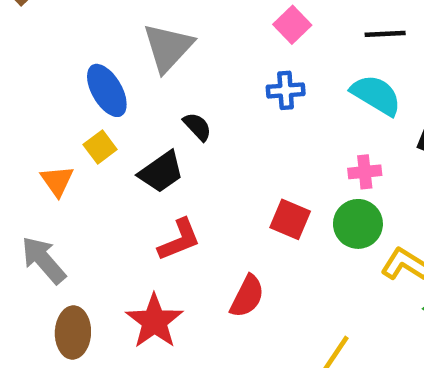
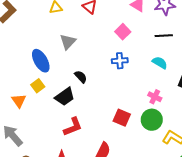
gray triangle: (168, 47) -> (68, 42), size x0.7
cyan semicircle: (376, 95) -> (160, 63), size x0.7
pink cross: (365, 172) -> (155, 97), turned 32

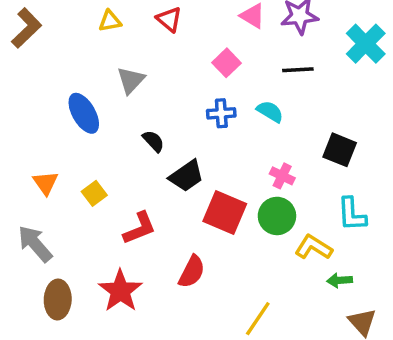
cyan semicircle: (160, 63) -> (270, 112), moved
yellow square: (38, 86) -> (94, 193), moved
black trapezoid: (65, 97) -> (186, 176), moved
red square: (122, 118) -> (225, 212), size x1.4

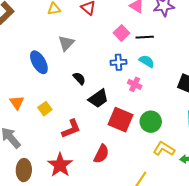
black line: (298, 70) -> (145, 37), moved
pink cross: (282, 176) -> (135, 84), moved
yellow L-shape: (314, 247) -> (164, 149), moved

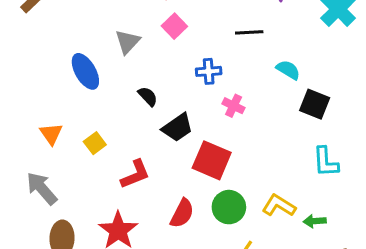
pink square: (122, 33) -> (174, 26), moved
cyan semicircle: (147, 61) -> (288, 70), moved
green circle: (151, 122) -> (229, 207), moved

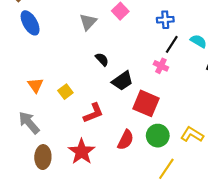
black line: (249, 32) -> (172, 44), moved, turned -54
blue ellipse: (85, 71) -> (30, 23), moved
blue cross: (209, 71) -> (165, 20), moved

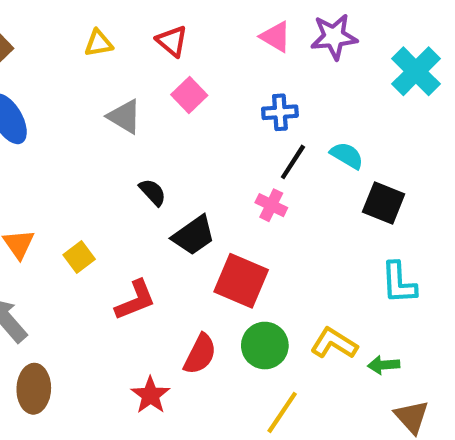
gray triangle: (88, 22) -> (124, 117), turned -42
red star: (82, 152) -> (150, 395), moved, size x0.7

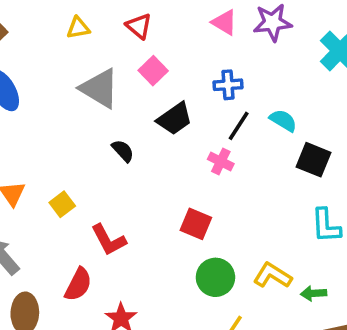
gray triangle: (124, 117) -> (100, 88), size x1.4
black trapezoid: (194, 235) -> (174, 119), moved
red square: (241, 281) -> (196, 224), size x0.7
red L-shape: (135, 300) -> (109, 240), turned 84
red semicircle: (200, 354) -> (78, 284), moved

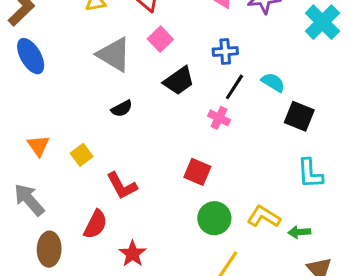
black semicircle: (123, 151) -> (122, 109), moved, turned 105

